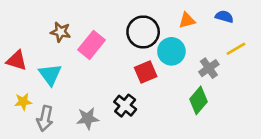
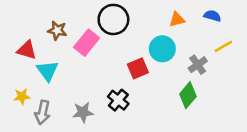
black circle: (143, 32) -> (113, 19), moved
red triangle: (17, 60) -> (27, 50), moved

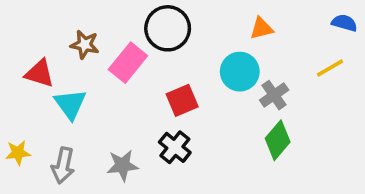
blue semicircle: (212, 16) -> (344, 23), moved
gray cross: (198, 65) -> (274, 95), moved
red square: (138, 68) -> (182, 100), moved
yellow star: (22, 96) -> (18, 153), moved

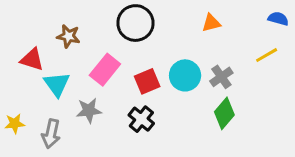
pink rectangle: (128, 63) -> (105, 70), moved
cyan circle: (240, 72) -> (185, 75), moved
gray star: (123, 165) -> (89, 110), moved

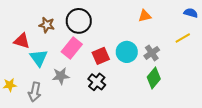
black circle: (135, 23) -> (79, 21), moved

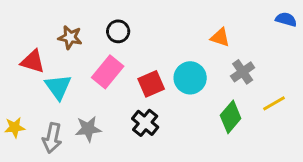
orange triangle: (145, 16) -> (220, 37), moved, turned 32
black circle: (79, 21) -> (118, 31), size x0.6
yellow line: (183, 38) -> (274, 103), moved
gray cross: (152, 53) -> (243, 72), moved
gray star: (61, 76) -> (88, 129), moved

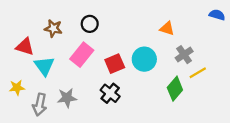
yellow line: (274, 103) -> (198, 73), moved
yellow star: (15, 127) -> (17, 88), moved

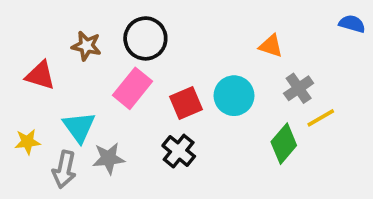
black circle: (90, 24) -> (145, 38), size x1.5
cyan triangle: (44, 66) -> (79, 127), moved

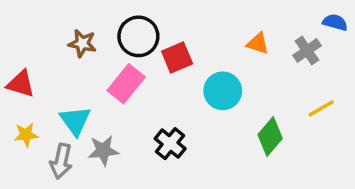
red triangle: (40, 75) -> (21, 84), moved
gray cross: (299, 88) -> (307, 50), moved
red square: (186, 103) -> (177, 57), moved
yellow line: (321, 118) -> (321, 108), moved

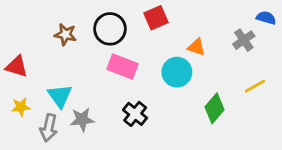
orange triangle: (258, 43) -> (196, 47), moved
red square: (177, 57) -> (156, 18), moved
pink rectangle: (126, 84) -> (123, 67), moved, turned 72

